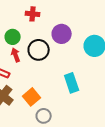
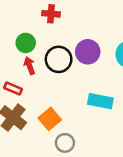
purple circle: (62, 34) -> (88, 52), moved
cyan rectangle: (72, 83) -> (100, 101), turned -60

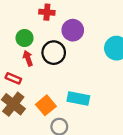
purple circle: (88, 52) -> (73, 30), moved
cyan rectangle: (100, 101) -> (78, 99), moved

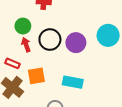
purple circle: (73, 30) -> (76, 43), moved
orange square: (46, 105) -> (36, 76), moved, turned 30

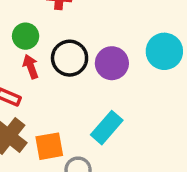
orange square: (36, 76) -> (49, 146), moved
cyan rectangle: (73, 82) -> (107, 128), turned -60

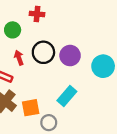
green circle: (26, 36) -> (13, 30), moved
cyan circle: (164, 51) -> (103, 66), moved

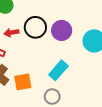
red arrow: (19, 58) -> (11, 33), turned -80
gray circle: (49, 123) -> (52, 97), moved

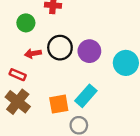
orange square: (23, 82) -> (59, 104), moved

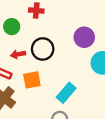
purple circle: (89, 51) -> (84, 37), moved
orange square: (59, 104) -> (32, 80), moved

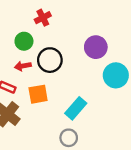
red cross: (36, 11) -> (43, 18), turned -32
green circle: (12, 27) -> (24, 41), moved

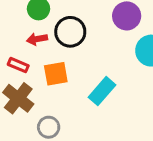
gray circle: (69, 138) -> (49, 127), moved

